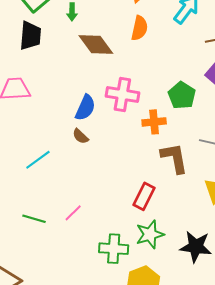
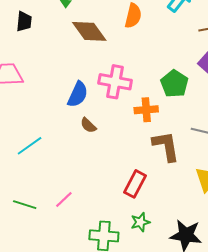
black trapezoid: (30, 36) -> (24, 22), size x0.7
brown semicircle: (80, 136) -> (88, 125), moved
green star: (150, 234) -> (140, 222), size x0.7

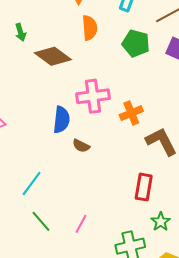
green pentagon: (174, 84) -> (136, 43), moved
green line: (25, 205) -> (41, 221), moved, turned 50

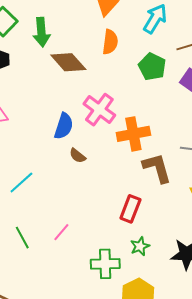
green arrow: (20, 32) -> (41, 32), size x1.6
pink cross: (93, 96) -> (99, 110), turned 32
orange cross: (131, 113) -> (133, 134), size x1.4
green line: (41, 221) -> (22, 238), moved

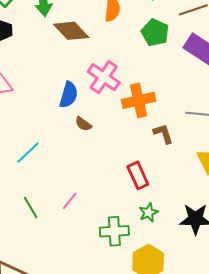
brown L-shape: (157, 168) -> (163, 134), size x0.7
red rectangle: (130, 209) -> (138, 175), turned -44

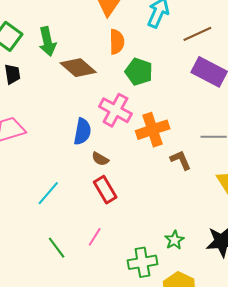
green pentagon: (155, 33) -> (139, 72), moved
red rectangle: (138, 175) -> (105, 190), moved

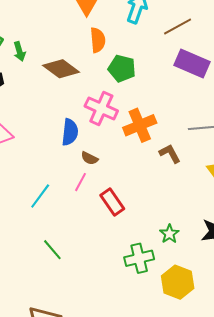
green arrow: (47, 42) -> (20, 51), moved, size x0.7
red rectangle: (105, 190) -> (112, 202), moved
pink line: (95, 237) -> (80, 182), moved

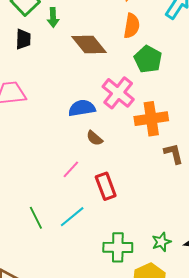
blue semicircle: (70, 132) -> (82, 108), turned -120
pink line: (80, 182) -> (71, 169), moved
cyan line: (40, 196) -> (72, 217), moved
green star: (169, 234) -> (161, 242), moved

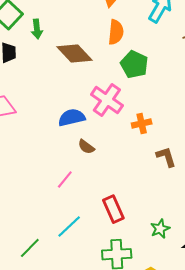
orange cross: (151, 119) -> (142, 124), size x0.6
red rectangle: (106, 186) -> (113, 209), moved
green line: (36, 218) -> (30, 248), moved, turned 75
green star: (161, 242) -> (160, 229), moved

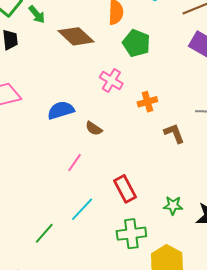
green arrow: (37, 29) -> (37, 14), turned -30
pink cross: (107, 100) -> (111, 81), size x0.7
blue semicircle: (72, 118) -> (61, 110), moved
green star: (160, 229) -> (173, 205), turned 30

